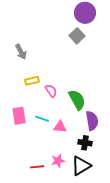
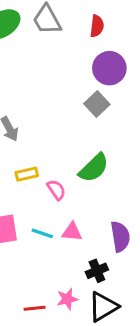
green semicircle: (77, 100) -> (94, 168), moved, turned 75
pink triangle: (60, 127) -> (72, 232), moved
black cross: (85, 143) -> (97, 271), moved, turned -32

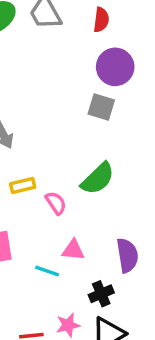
gray square: (97, 104) -> (101, 107), turned -30
cyan line: (42, 233) -> (47, 271), moved

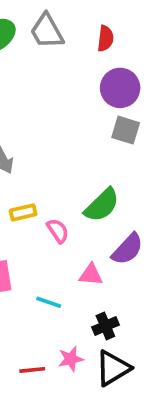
gray square: (101, 107) -> (126, 130), moved
pink triangle: (73, 250) -> (91, 275), moved
purple semicircle: (127, 255) -> (127, 249), moved, turned 52

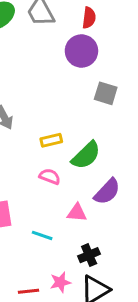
purple circle: (120, 88) -> (81, 51), moved
yellow rectangle: (23, 212) -> (51, 140), moved
pink semicircle: (58, 231) -> (50, 176), turned -35

